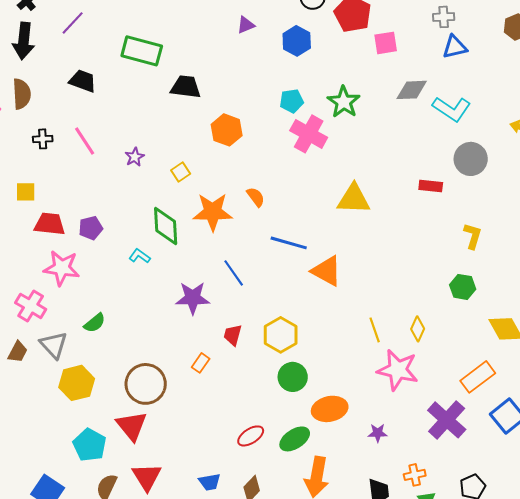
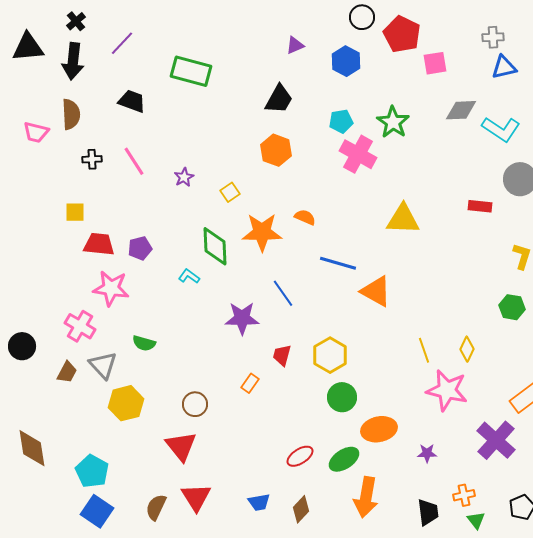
black trapezoid: (186, 87) -> (279, 99), moved, turned 112
orange semicircle: (256, 197) -> (305, 217), turned -30
green semicircle: (95, 323) -> (144, 343), turned 55
brown circle: (146, 384) -> (195, 404), size x0.6
cyan pentagon: (90, 445) -> (92, 471), moved

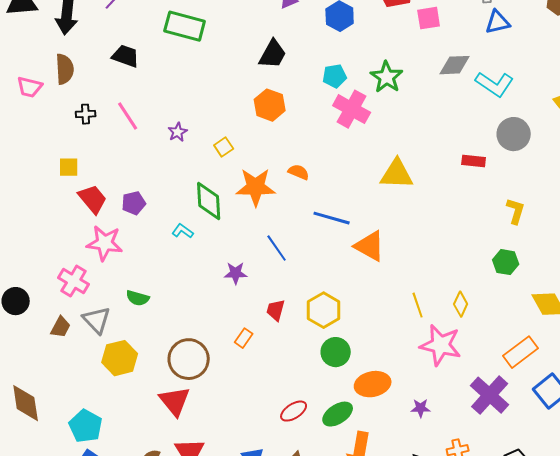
red trapezoid: (99, 244) -> (93, 199), turned 44
purple star: (242, 318) -> (236, 273), size x0.7
brown circle: (195, 404) -> (189, 359), size x1.6

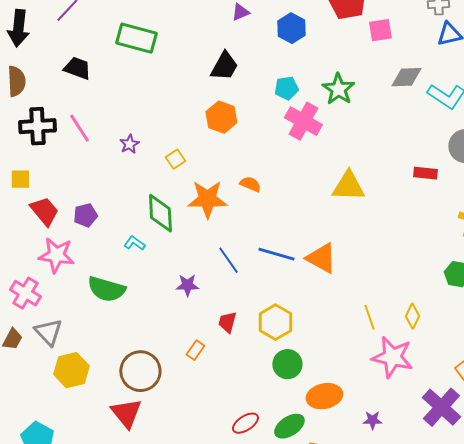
black cross: (86, 114) -> (37, 126), size x1.8
blue line: (332, 218) -> (276, 254), moved
green semicircle: (138, 298) -> (106, 289), moved, size x1.6

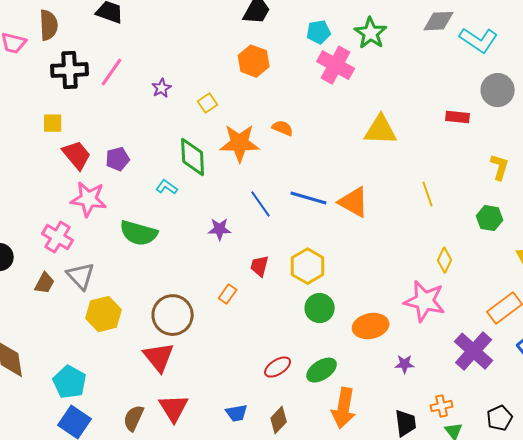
pink line: (79, 128) -> (112, 72), turned 68
yellow line: (369, 317) -> (428, 194), moved
orange ellipse: (324, 396) -> (371, 326), moved

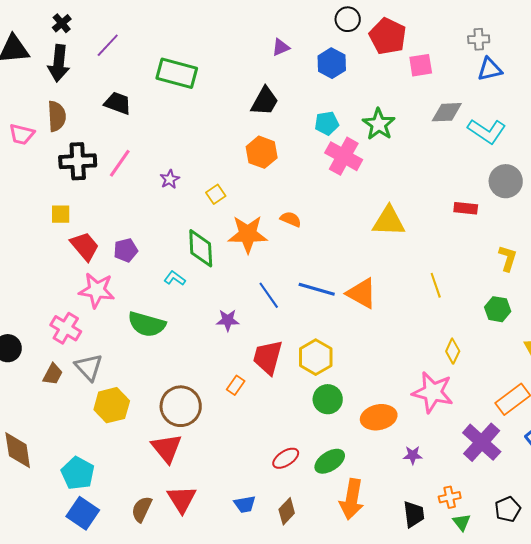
red trapezoid: (260, 266) -> (268, 357), size x1.6

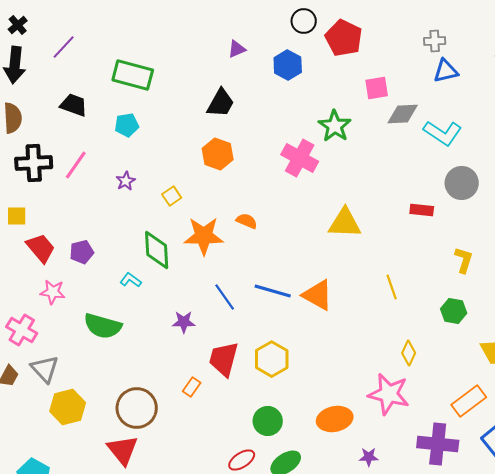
pink square: (421, 65) -> (377, 88), moved
cyan pentagon: (327, 123) -> (127, 125), moved
pink star: (97, 290) -> (53, 292), size x0.7
green circle: (328, 399) -> (268, 421), moved
purple cross: (482, 442) -> (438, 444), turned -36

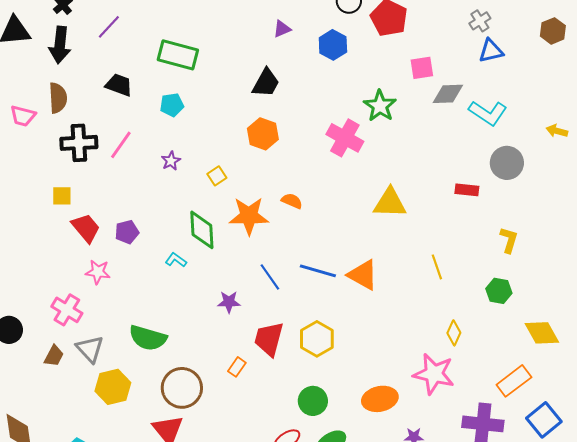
gray cross: (435, 41) -> (480, 21), turned -30
green semicircle: (103, 326) -> (148, 338), moved

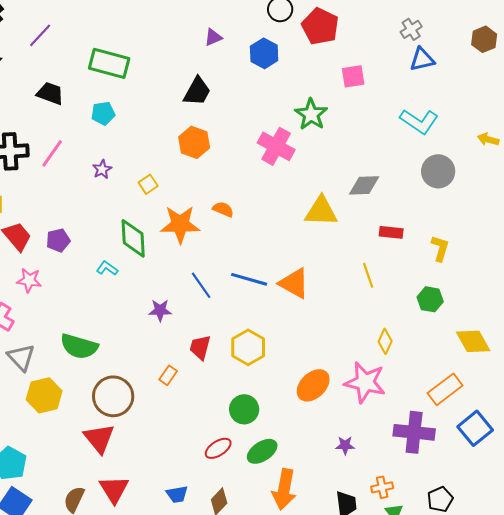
gray diamond: (448, 94) -> (364, 185), moved
red rectangle: (467, 190) -> (391, 232), moved
red trapezoid: (269, 339) -> (200, 347), size x0.7
orange ellipse: (380, 399) -> (313, 385), moved, turned -32

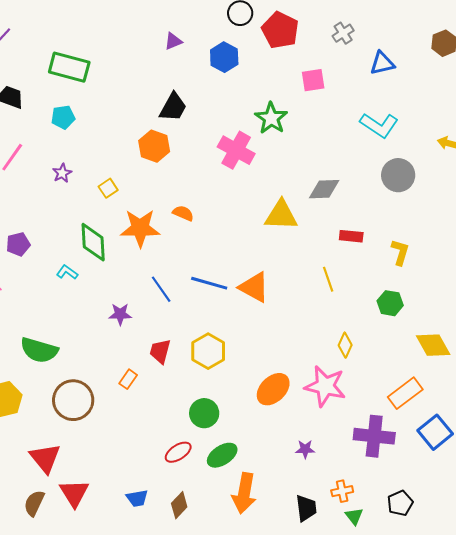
gray cross: (411, 29) -> (343, 33), moved
black trapezoid: (197, 91) -> (173, 107), moved
red triangle: (99, 438) -> (45, 458), moved

